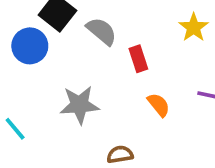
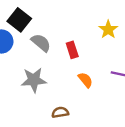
gray semicircle: (102, 31) -> (41, 43), moved

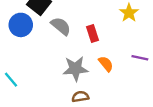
gray star: (34, 80) -> (75, 69), moved

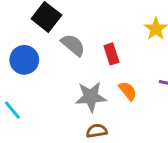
blue circle: (21, 25) -> (24, 60), moved

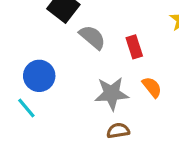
blue circle: (24, 60) -> (39, 76), moved

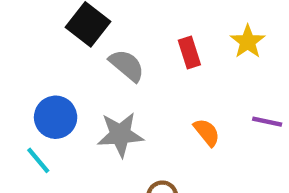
red rectangle: (134, 47) -> (189, 52), moved
gray star: (112, 94) -> (120, 135), moved

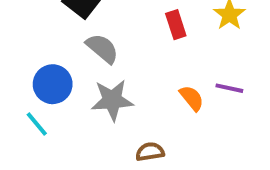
gray semicircle: (127, 65) -> (102, 48), moved
purple line: (267, 122) -> (229, 88), moved

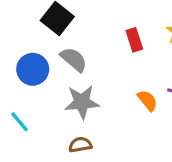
blue circle: (53, 84) -> (33, 69), moved
brown semicircle: (150, 152) -> (80, 145), moved

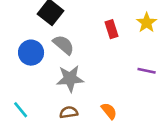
orange semicircle: (147, 100) -> (109, 111), moved
cyan line: (20, 122) -> (21, 110), moved

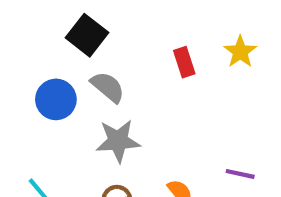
purple line: (147, 71) -> (240, 174), moved

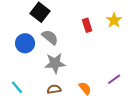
purple line: (240, 174) -> (114, 79), turned -48

